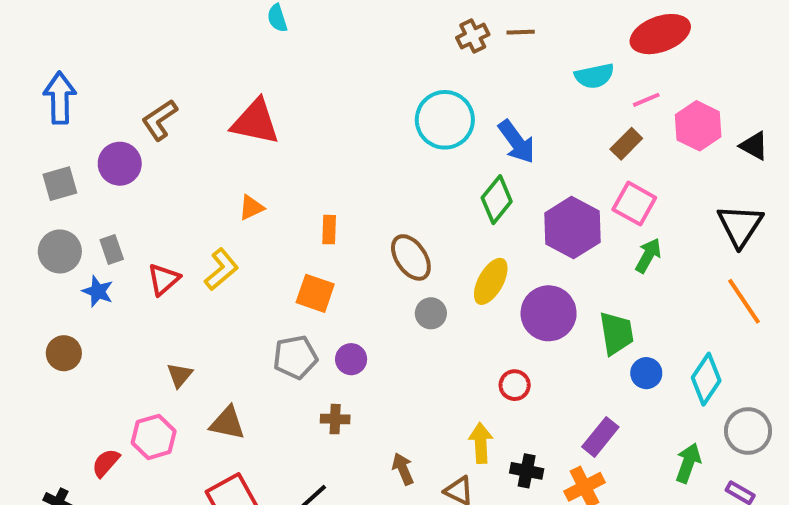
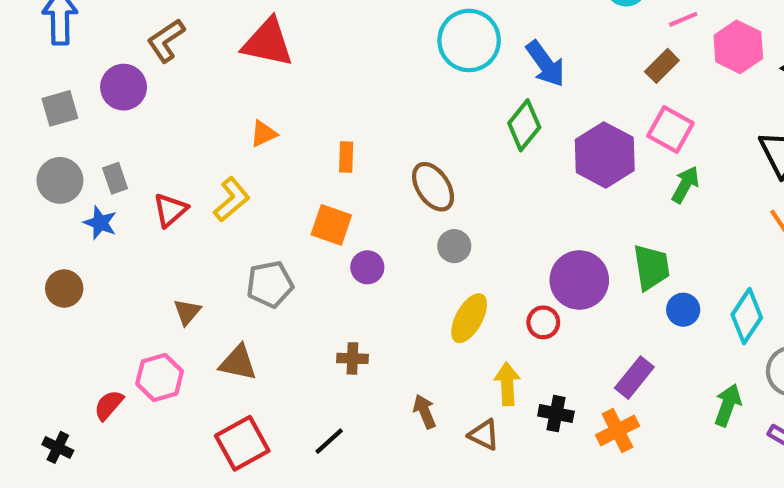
yellow ellipse: (491, 281) -> (469, 318), moved
purple circle: (549, 313) -> (579, 280), moved
gray pentagon: (295, 357) -> (270, 284), moved
purple circle: (351, 359) -> (367, 267), moved

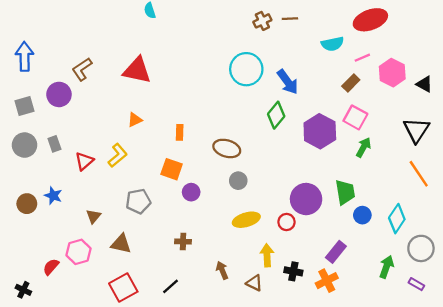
brown ellipse: (433, 187) -> (227, 148), turned -40
blue star: (100, 223) -> (53, 196), moved
yellow ellipse: (469, 318) -> (246, 220), turned 45

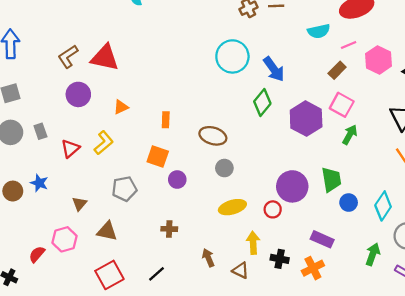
red triangle: (137, 70) -> (105, 58), moved
purple circle: (59, 94) -> (78, 94), moved
purple rectangle: (336, 252) -> (322, 239), turned 75

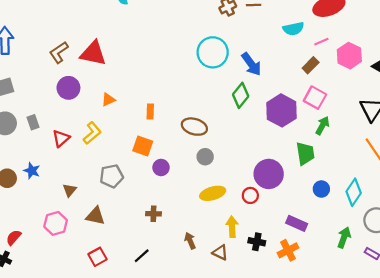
green trapezoid: (331, 180) -> (305, 153), moved
red semicircle: (37, 254) -> (14, 237), moved
red square: (109, 275) -> (98, 257), size x0.7

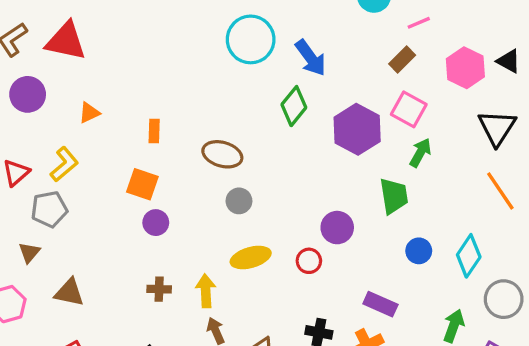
pink hexagon: (349, 56) -> (465, 68), moved
purple circle: (161, 167) -> (156, 223), moved
purple circle: (269, 174) -> (337, 228), size x0.7
gray pentagon: (112, 176) -> (49, 209), moved
yellow arrow: (232, 227) -> (206, 291), moved

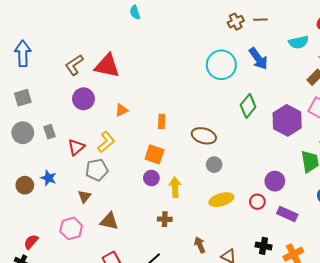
blue arrow: (311, 58) -> (258, 59), moved
purple circle: (156, 223) -> (151, 178), moved
yellow arrow: (206, 291) -> (175, 187), moved
purple rectangle: (380, 304) -> (287, 214), moved

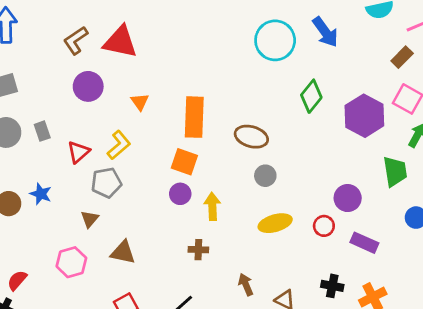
orange triangle: (122, 110) -> (140, 102), turned -40
orange rectangle: (162, 121) -> (194, 117), size x2.0

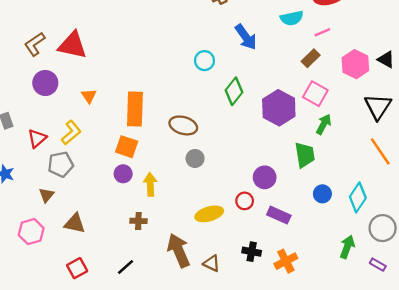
cyan circle: (275, 40) -> (204, 61), moved, size x0.6
yellow ellipse: (275, 223) -> (209, 214), moved
brown arrow: (246, 285) -> (179, 250), size x1.8

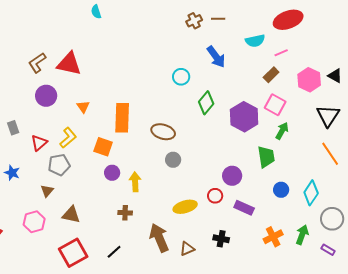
orange square: (127, 147) -> (103, 147), moved
orange cross: (286, 261) -> (273, 237), moved
brown triangle: (212, 263) -> (187, 249), turned -49
red square: (77, 268) -> (73, 253), size x1.6

